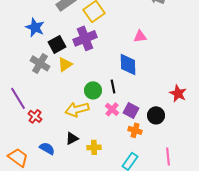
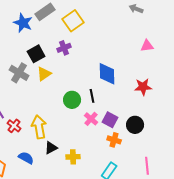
blue star: (35, 27) -> (23, 23), moved
pink triangle: (140, 36) -> (147, 46), moved
purple cross: (85, 38) -> (64, 48), size x0.6
red star: (178, 93) -> (143, 87), moved, turned -30
yellow arrow: (77, 109) -> (39, 127), moved, turned 95

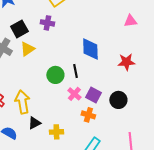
purple cross: (64, 48) -> (47, 23), turned 32
orange cross: (114, 140) -> (88, 115), moved

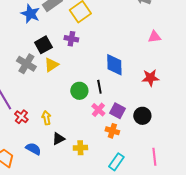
yellow arrow: (22, 102) -> (46, 118), size x0.6

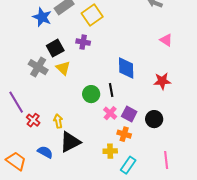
pink triangle: (154, 37) -> (166, 40), turned 40
yellow triangle: (51, 65) -> (63, 68), turned -42
black triangle: (58, 139) -> (70, 142), size x1.6
yellow cross: (80, 148) -> (110, 151), moved

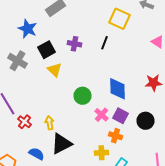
yellow square: (92, 15) -> (120, 19), moved, turned -30
blue star: (42, 17) -> (28, 29), moved
gray cross: (38, 67) -> (18, 61), moved
blue diamond: (126, 68) -> (118, 89), moved
black line: (111, 90) -> (104, 43), moved, turned 32

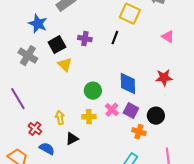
red cross: (24, 122) -> (35, 129), moved
orange cross: (116, 136) -> (139, 132), moved
black triangle: (62, 144) -> (72, 139), size x0.6
yellow cross: (102, 153) -> (89, 117), moved

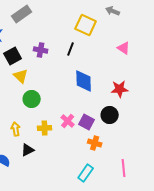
blue diamond: (128, 84) -> (84, 81), moved
green circle: (93, 91) -> (32, 99), moved
black circle: (156, 116) -> (110, 115), moved

